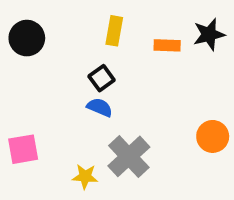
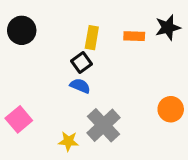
yellow rectangle: (114, 31) -> (92, 38), moved
pink square: (23, 149) -> (19, 119), turned -30

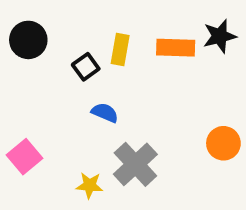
orange rectangle: (134, 36) -> (176, 48), size x1.4
black square: (82, 62) -> (86, 67), moved

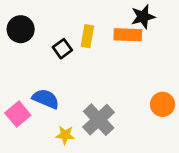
black star: (220, 36) -> (143, 17), moved
blue semicircle: (105, 113) -> (46, 99), moved, size x1.4

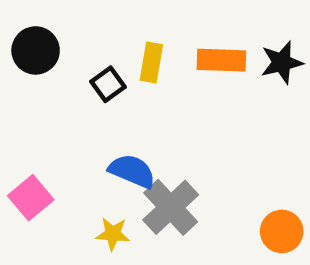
black star: (143, 17) -> (282, 63), moved
blue semicircle: (46, 99) -> (132, 171), moved
orange circle: (163, 104) -> (282, 231), moved

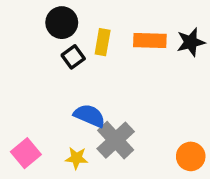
black circle: (36, 50) -> (62, 23), moved
pink square: (31, 198) -> (26, 153), moved

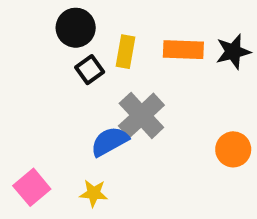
blue semicircle: (89, 116) -> (110, 141), turned -52
gray cross: (116, 140) -> (141, 115), moved
orange circle: (191, 156) -> (233, 149), moved

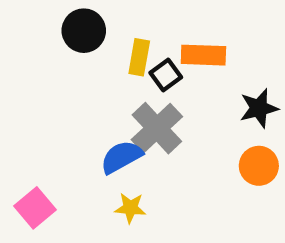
black star: (233, 52) -> (259, 108), moved
black square: (90, 70) -> (166, 75), moved
yellow star: (94, 193) -> (130, 208), moved

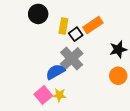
orange rectangle: (203, 55) -> (93, 25), turned -36
pink square: (35, 208) -> (43, 95), moved

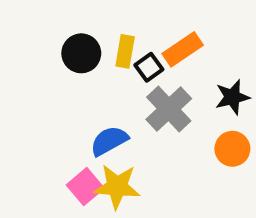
black circle: (38, 14) -> (81, 53), moved
gray cross: (72, 59) -> (169, 109), moved
yellow star: (59, 95) -> (117, 187), size x1.6

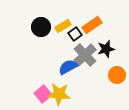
yellow rectangle: (125, 51) -> (63, 26), turned 49
black star: (232, 97) -> (106, 49), moved
blue semicircle: (109, 141) -> (68, 67), moved

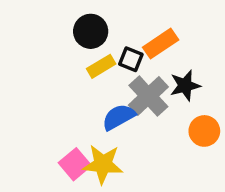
yellow rectangle: (63, 26) -> (101, 66), moved
black circle: (41, 27) -> (91, 31), moved
black square: (75, 34) -> (131, 59), turned -32

